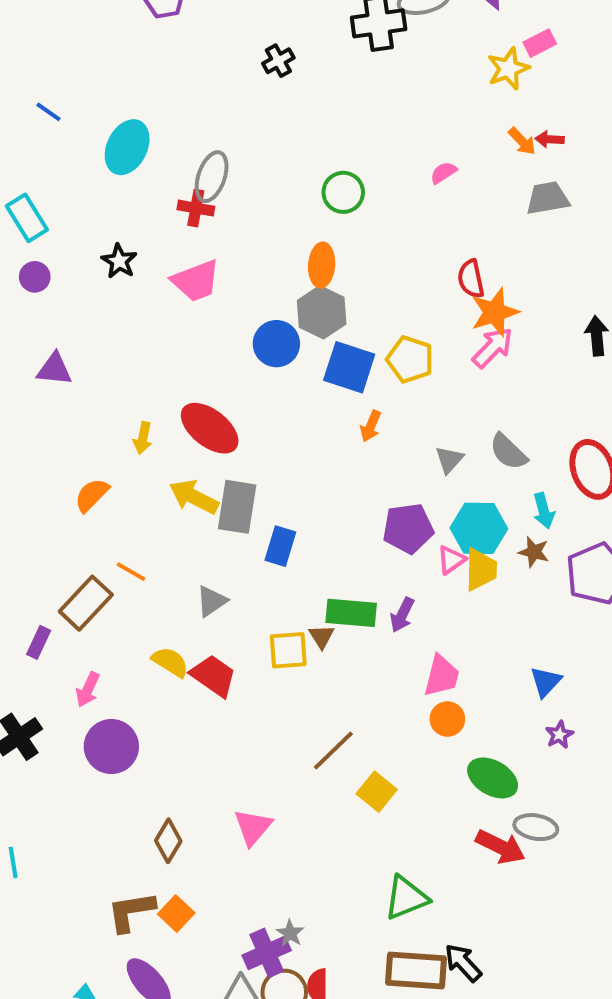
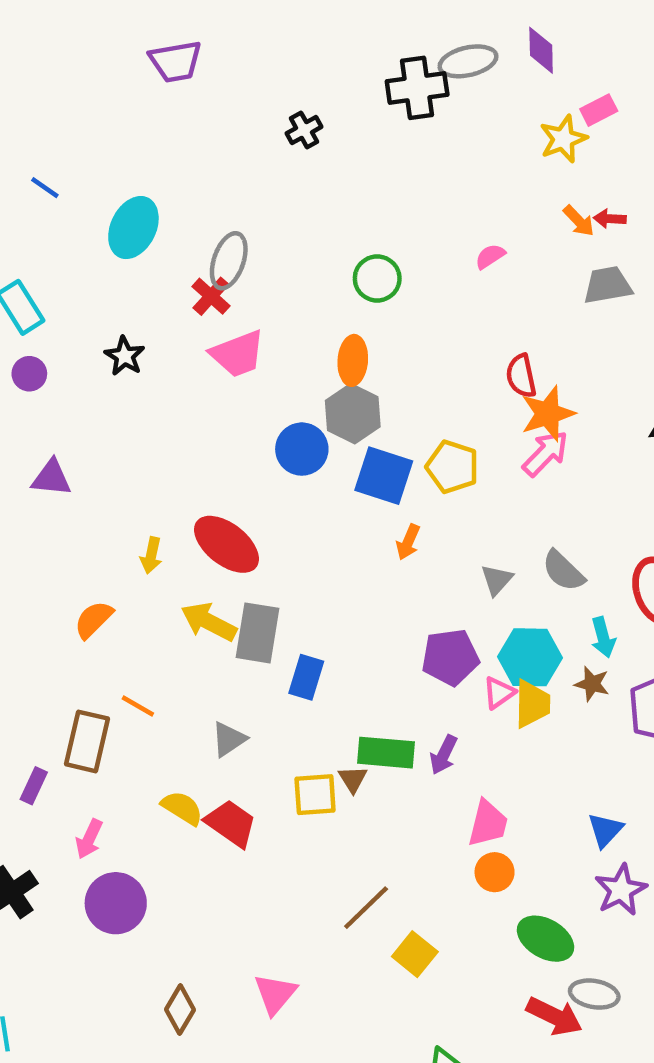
red cross: (196, 208) -> (211, 296), turned 32
pink trapezoid: (196, 281) -> (238, 354), moved
brown rectangle: (86, 603) -> (87, 741), turned -30
purple star: (559, 735) -> (621, 890), size x1.6

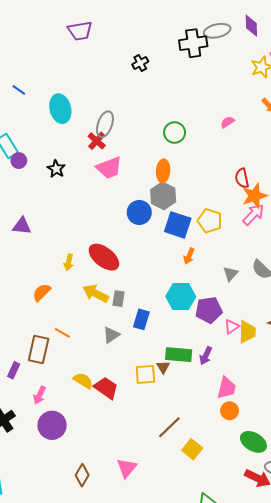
cyan ellipse: (133, 228) -> (60, 109), turned -40
purple circle: (29, 374) -> (19, 161), moved
gray rectangle: (258, 633) -> (118, 299), size x0.6
cyan hexagon: (530, 657) -> (181, 297), moved
gray triangle: (229, 739) -> (111, 335), moved

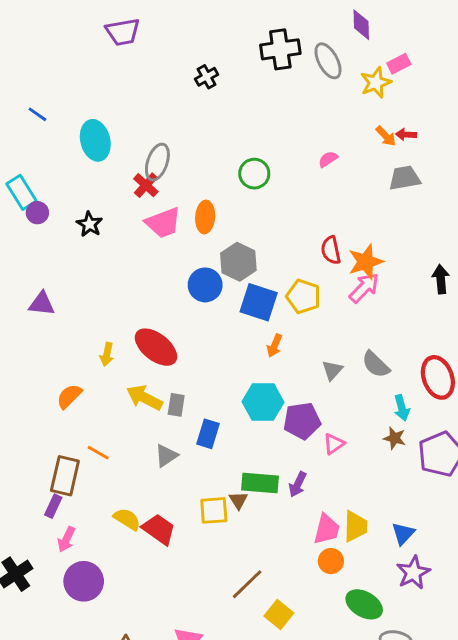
gray ellipse: (217, 31) -> (328, 61), moved, turned 75
orange ellipse: (163, 171) -> (205, 217), moved
red semicircle: (242, 178) -> (331, 250), moved
yellow trapezoid: (247, 332) -> (355, 526), moved
purple rectangle: (14, 370) -> (53, 506), moved

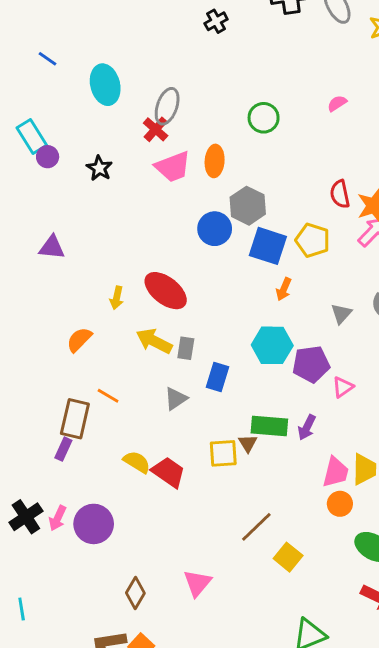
pink arrow: (66, 539) -> (58, 518), moved

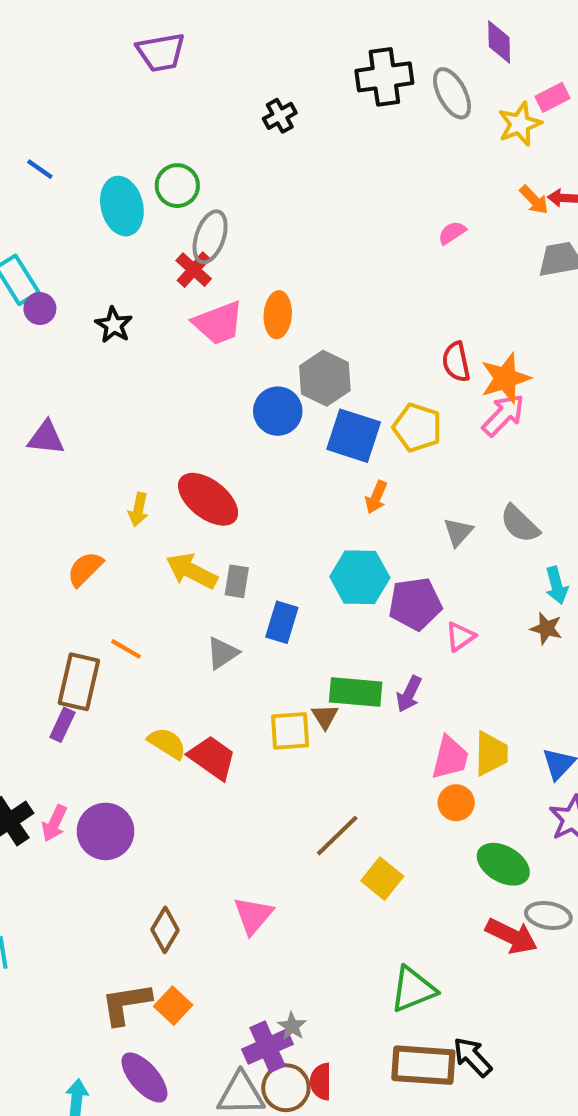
green circle: (264, 118) -> (177, 186), moved

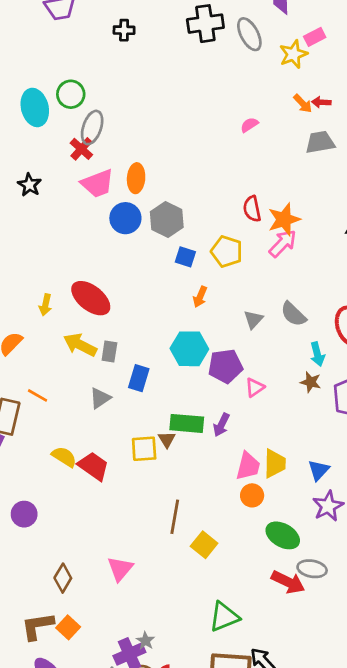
black cross: (280, 116) -> (124, 30), moved, turned 30
blue circle: (278, 411) -> (125, 218), moved
blue square: (354, 436) -> (185, 257), size x0.6
purple circle: (106, 831) -> (24, 514), size x0.7
brown line: (337, 836) -> (175, 517), turned -36

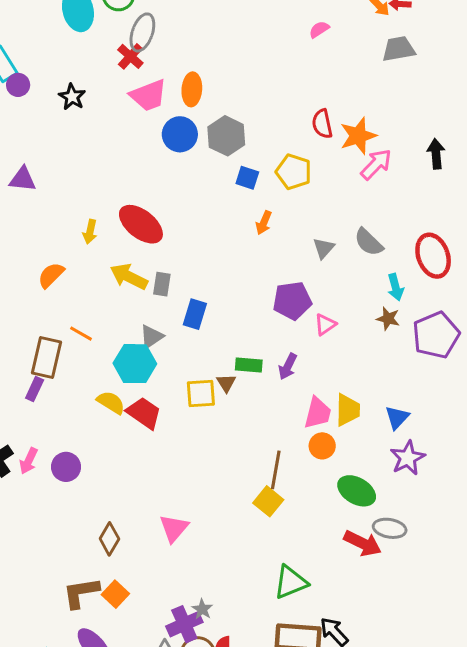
pink arrow: (283, 243) -> (376, 164), moved
cyan hexagon: (189, 349) -> (135, 364), moved
green rectangle: (187, 423) -> (249, 365), size x0.7
brown line: (175, 517) -> (276, 470), moved

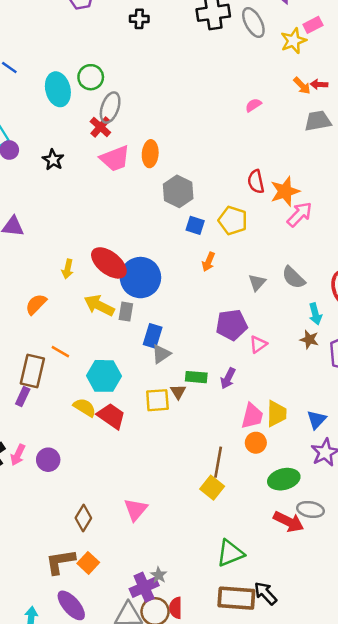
blue circle: (180, 134) -> (140, 278), moved, size x1.4
gray triangle: (151, 337) -> (161, 354), moved
green ellipse: (357, 491) -> (284, 479), turned -44

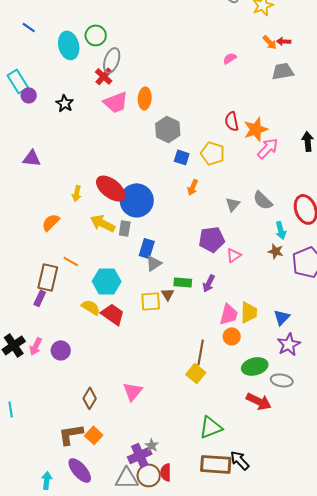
gray ellipse: (310, 509) -> (282, 380), moved

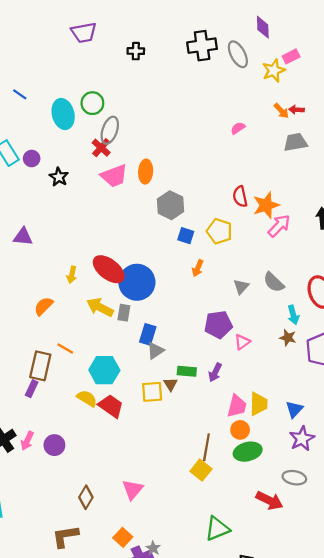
purple circle: (29, 95) -> (32, 158), moved
green ellipse: (255, 366) -> (248, 452), moved
orange square: (94, 435) -> (123, 537), moved

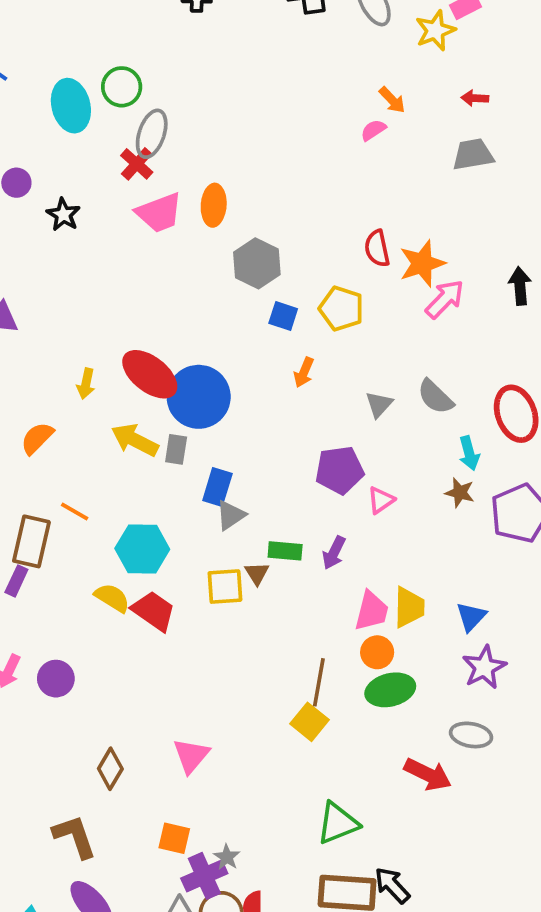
orange arrow: (281, 111) -> (392, 100), moved
brown L-shape: (65, 536) -> (75, 836), turned 80
orange square: (123, 537) -> (174, 838), turned -30

